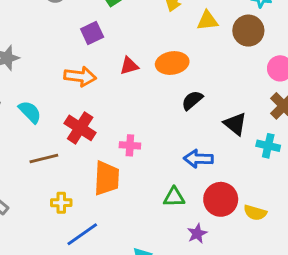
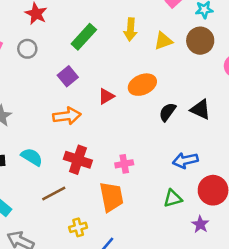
black triangle: (235, 124) -> (200, 109), moved

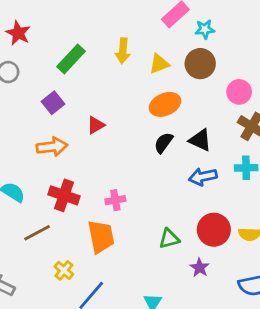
orange ellipse: (142, 85) -> (165, 104), moved
blue arrow: (185, 160) -> (203, 177), moved
yellow cross: (78, 227) -> (64, 270), turned -36

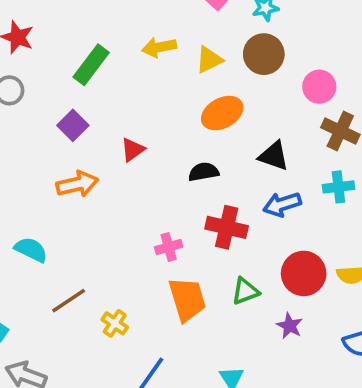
yellow arrow: (123, 51) -> (159, 47), turned 80
black semicircle: (164, 143) -> (204, 172), moved, turned 50
red cross: (64, 195) -> (227, 227), moved
orange trapezoid: (101, 237) -> (187, 299), moved
yellow cross: (64, 270) -> (115, 323), moved

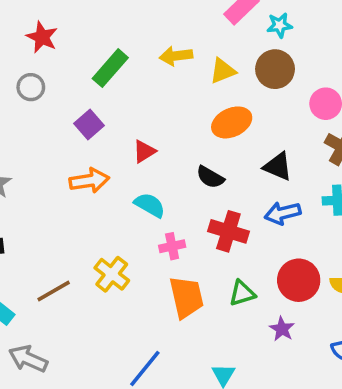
black semicircle: (204, 172) -> (210, 177), turned -144
cyan semicircle: (31, 250) -> (150, 205), moved
brown line: (69, 301) -> (54, 291), moved
yellow cross: (115, 323) -> (112, 274), moved, size x1.4

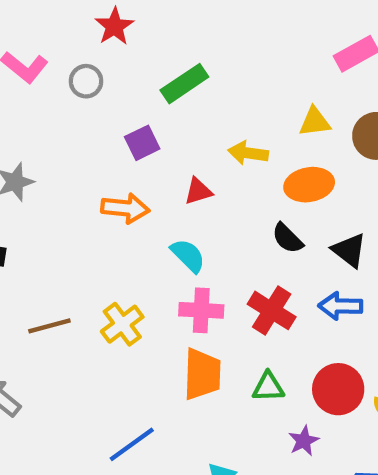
yellow arrow: (176, 56) -> (248, 153), moved
black semicircle: (210, 177) -> (287, 238), moved
pink cross: (172, 246) -> (201, 310), size x1.4

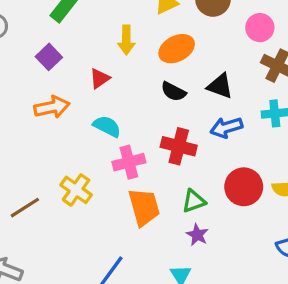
yellow arrow: (248, 153) -> (126, 40), turned -80
purple star: (304, 441) -> (197, 235), moved

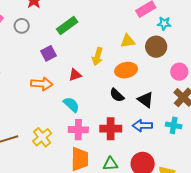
red cross: (179, 146) -> (111, 129), turned -30

